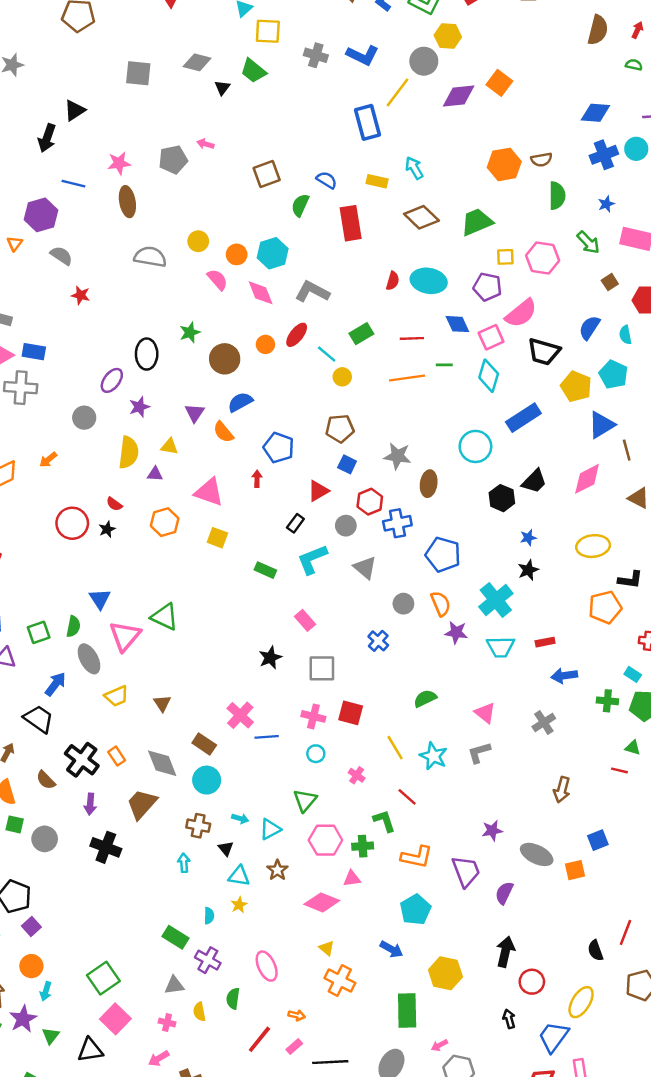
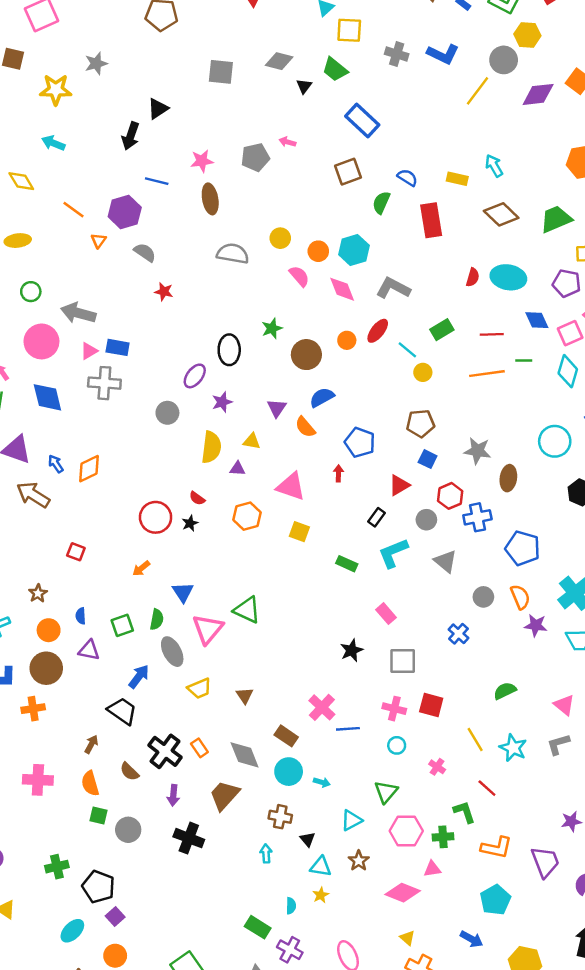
blue rectangle: (367, 122) -> (362, 121), moved, turned -32
orange arrow: (48, 460) -> (141, 568), moved
cyan arrow: (240, 818) -> (322, 782), moved

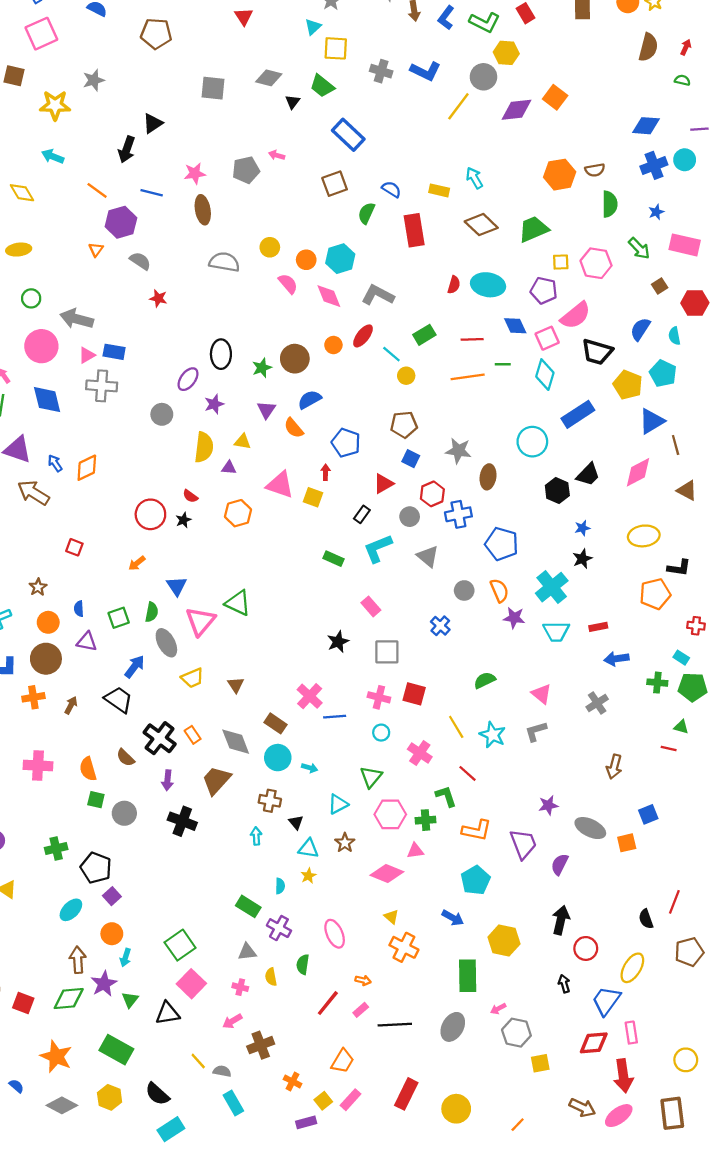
orange line: (74, 210) -> (97, 190), moved
green star: (272, 328) -> (262, 368), moved
yellow square: (299, 532) -> (313, 497), moved
brown arrow: (91, 744) -> (71, 705), moved
pink cross: (437, 767) -> (420, 753), size x1.5

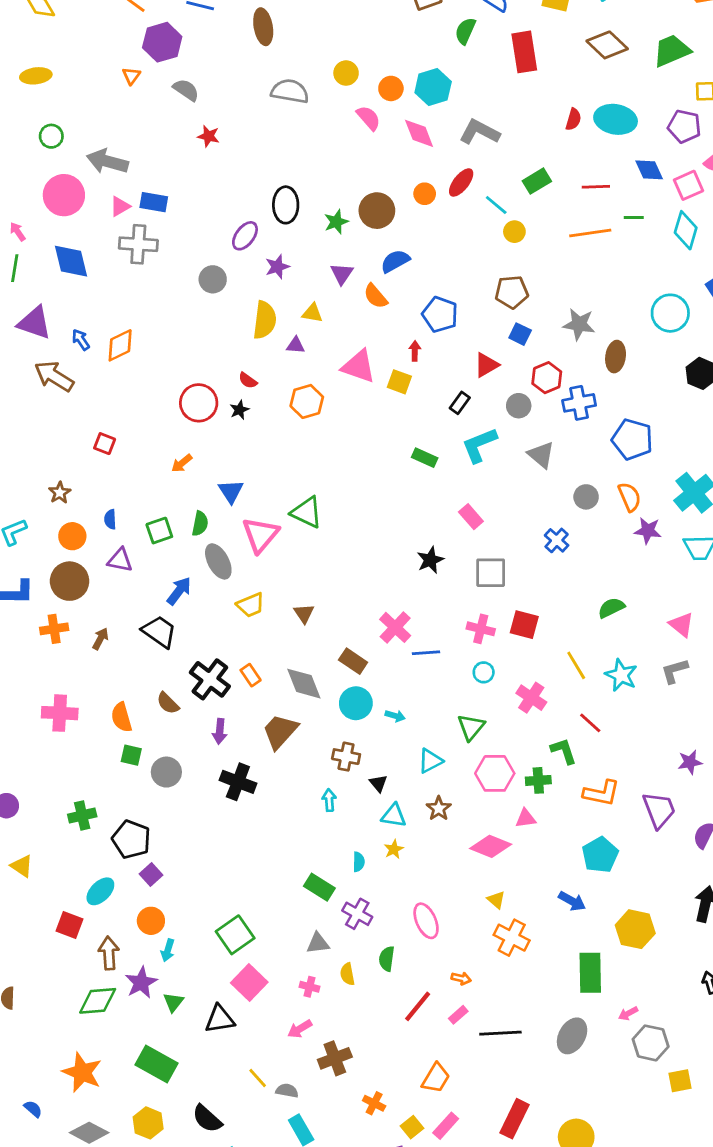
red square: (23, 1003) -> (70, 925), moved

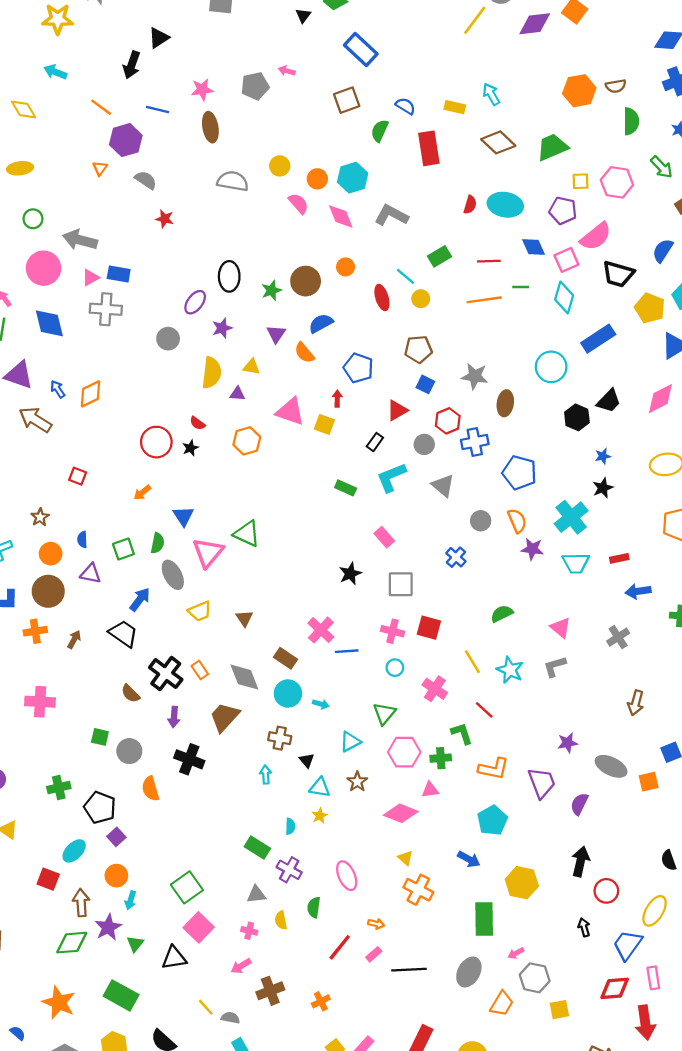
red ellipse: (461, 182) -> (382, 298), moved, turned -55
orange semicircle: (121, 717) -> (150, 789), moved
orange trapezoid: (436, 1078) -> (502, 1004), moved
orange cross: (374, 1103) -> (321, 1001), moved, turned 36

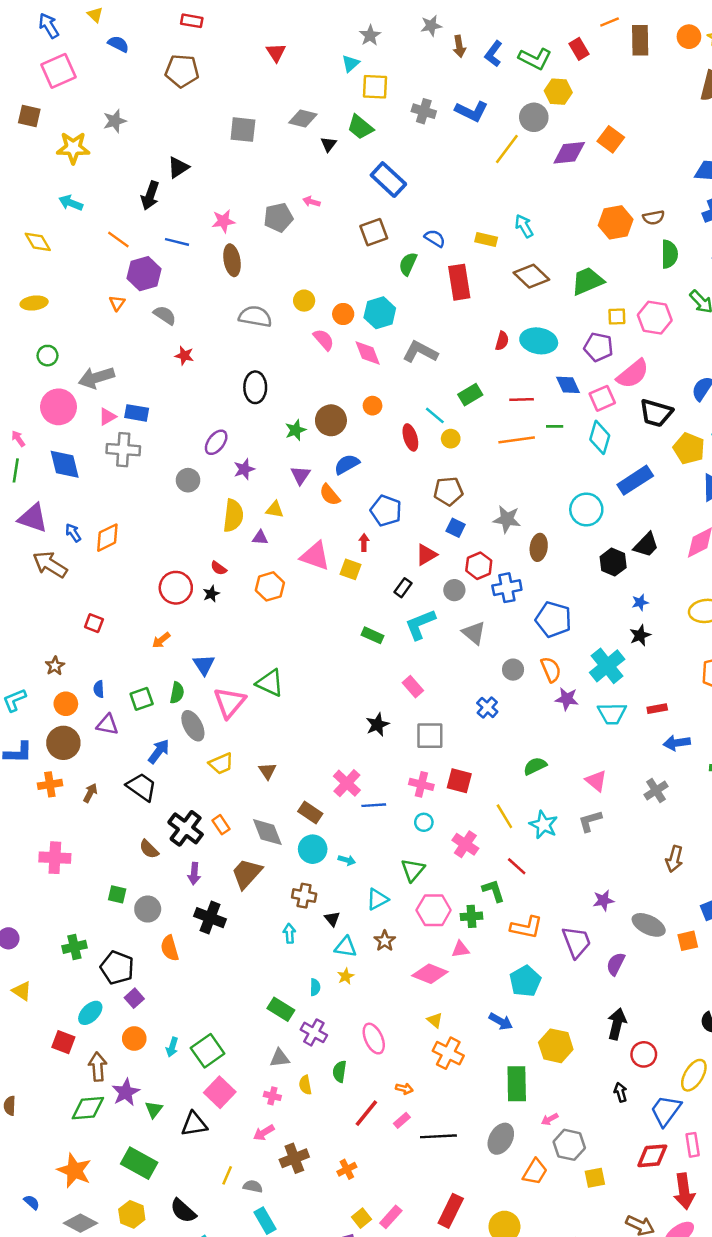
gray arrow: (80, 240) -> (96, 378), turned -32
black ellipse: (229, 276) -> (255, 387), moved
cyan arrow: (130, 900) -> (172, 1047), moved
yellow line: (206, 1007) -> (227, 1175), turned 66

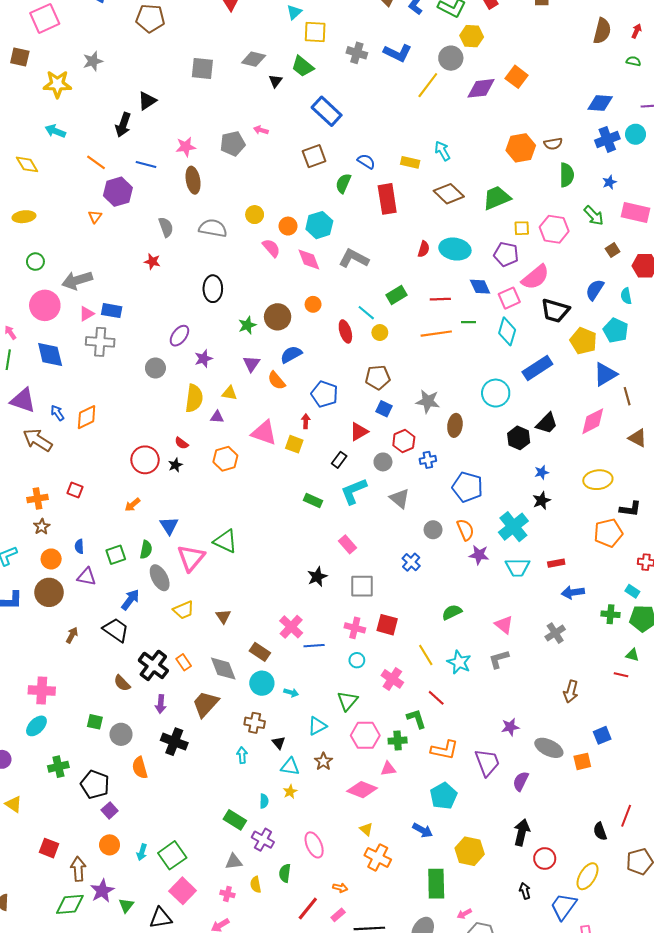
gray semicircle: (165, 315) -> (166, 227), moved, turned 36
blue cross: (507, 588) -> (428, 460), size x0.7
orange cross: (50, 784) -> (38, 498), moved
cyan ellipse: (90, 1013) -> (36, 726), moved

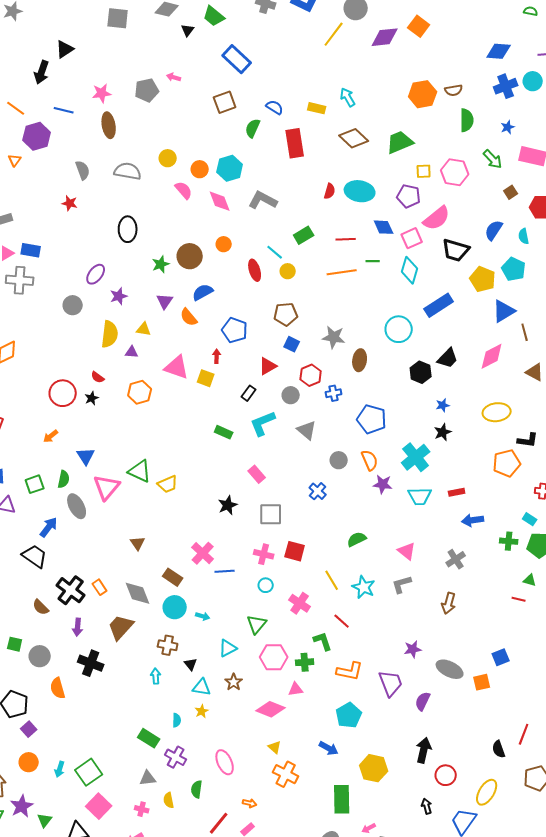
yellow trapezoid: (184, 610) -> (168, 484), moved
brown arrow: (571, 692) -> (449, 603), moved

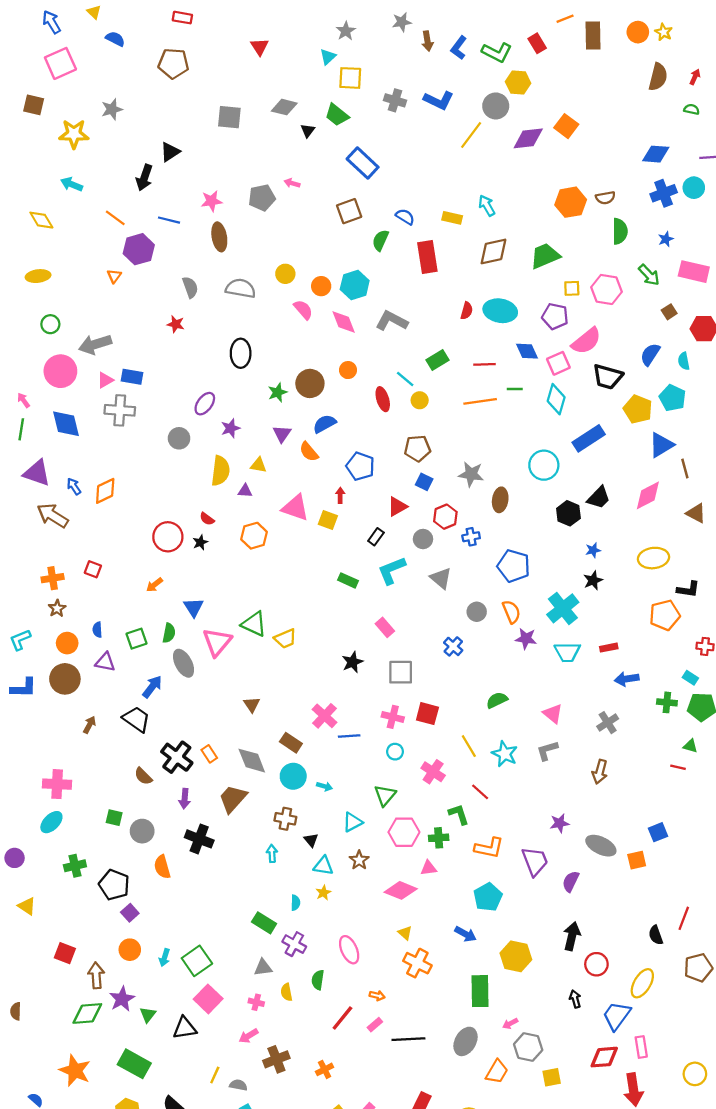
brown diamond: (354, 138) -> (493, 251), turned -56

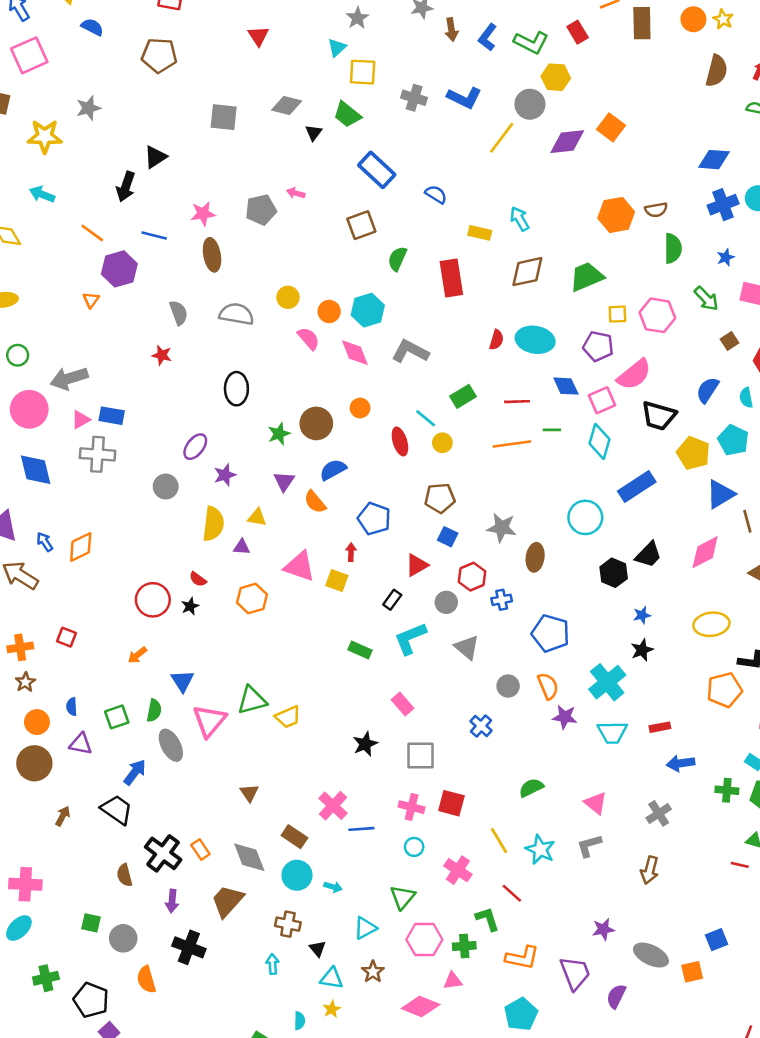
blue semicircle: (405, 217) -> (436, 194), moved
green triangle: (254, 624) -> (252, 700), turned -40
brown semicircle: (143, 776) -> (124, 875), turned 30

